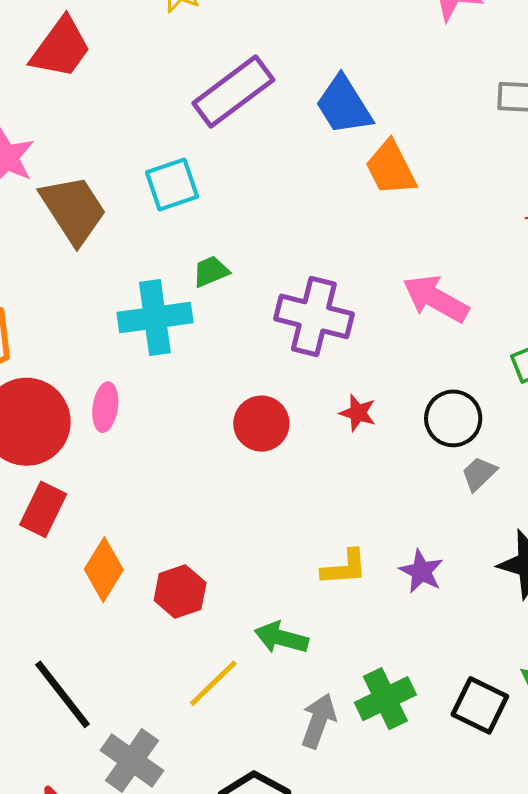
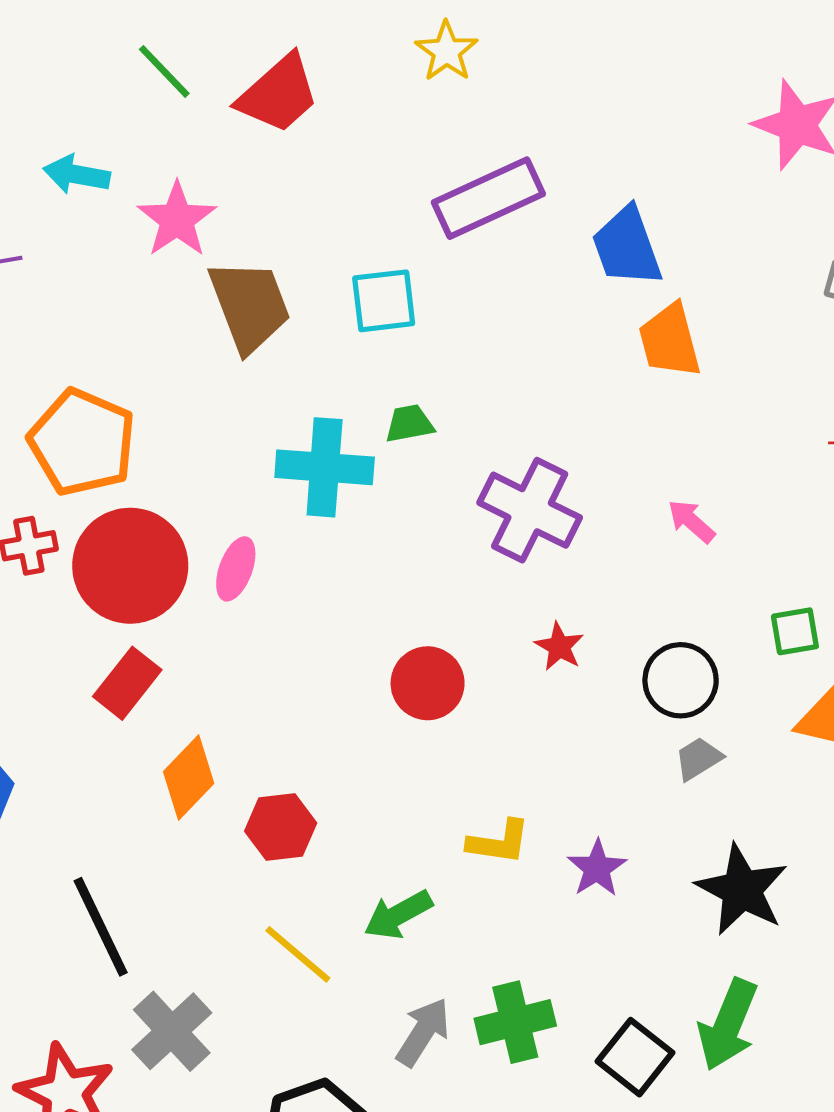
pink arrow: (436, 299) -> (691, 521), size x0.6
red circle: (261, 424) -> (428, 683), moved
green arrow: (281, 638) -> (398, 915), turned -56
yellow line: (213, 683) -> (298, 954), turned 72

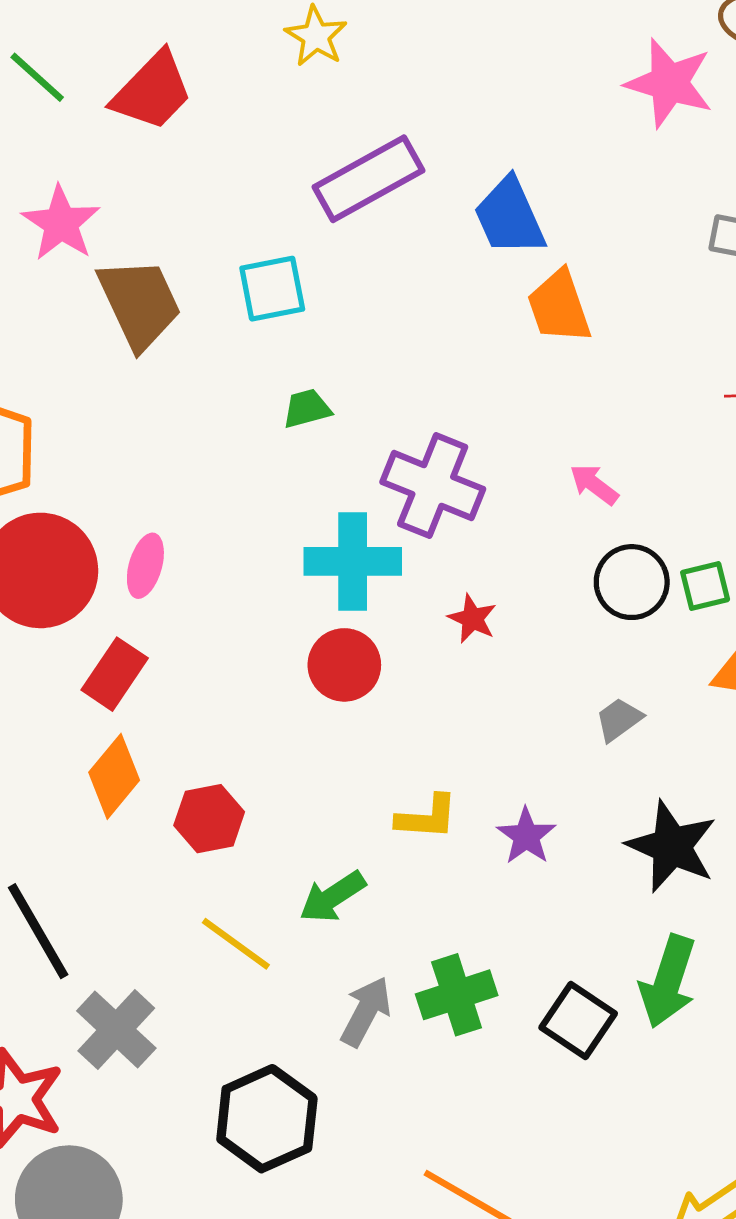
cyan cross: (325, 467) -> (353, 561), moved
black circle: (681, 680) -> (632, 582), moved
red rectangle: (127, 683) -> (115, 674), moved

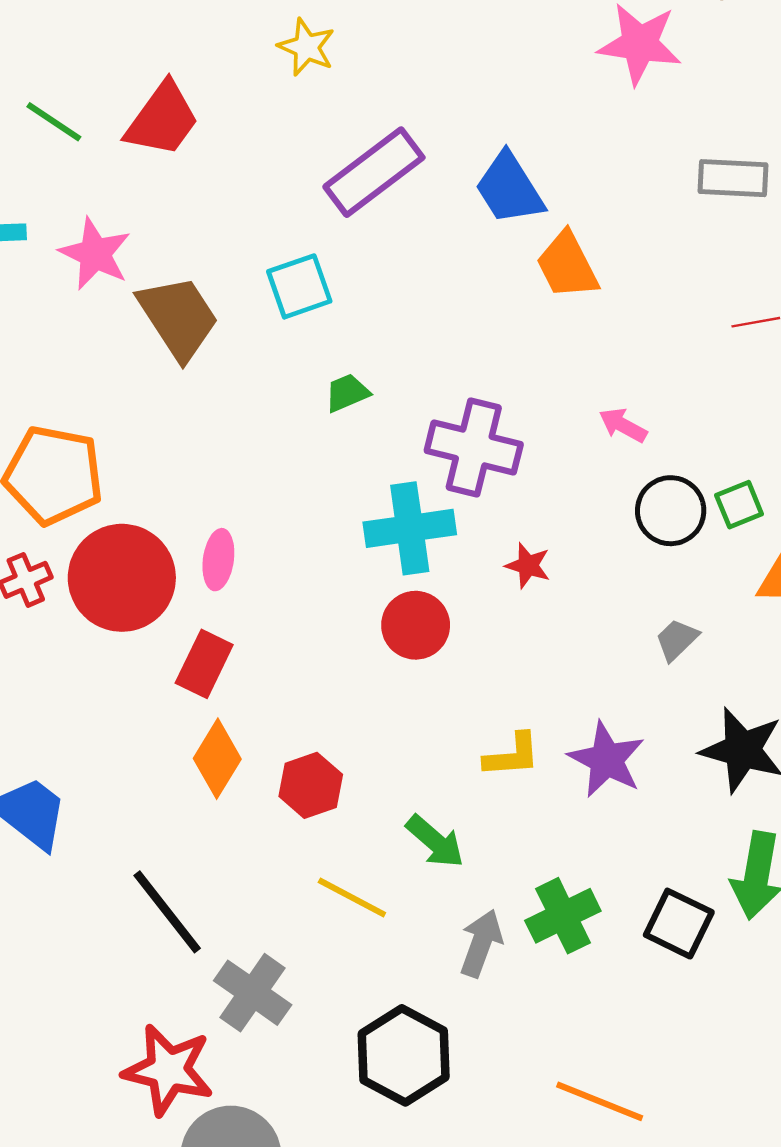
purple star: (526, 836) -> (606, 760), size x1.4
green arrow: (332, 897) -> (435, 841), turned -98

